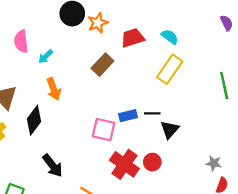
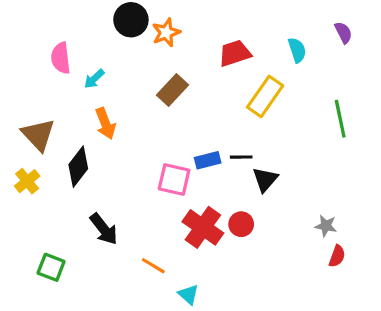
cyan semicircle: (170, 37) -> (297, 50), moved, turned 36
red trapezoid: (133, 38) -> (235, 53), moved

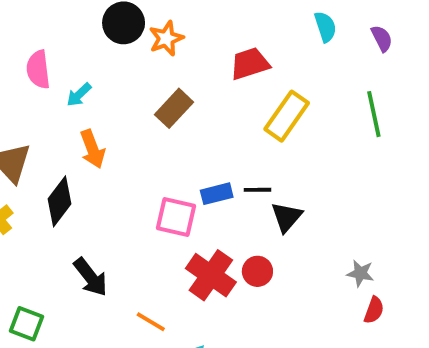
cyan semicircle: (297, 50) -> (325, 27), moved
green line: (340, 119) -> (374, 114), moved

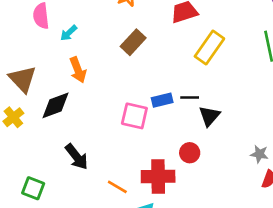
black diamond: (59, 201) -> (55, 105), turned 32
red cross: (211, 275) -> (158, 176), moved, turned -36

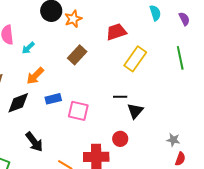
orange arrow: (78, 70) -> (35, 76), turned 66
blue rectangle: (162, 100) -> (53, 99), moved

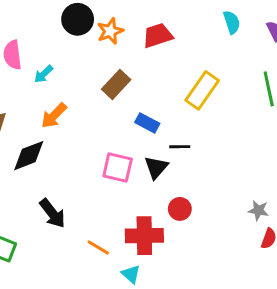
red trapezoid: (116, 32) -> (158, 36), moved
blue rectangle: (53, 99) -> (147, 123), moved, turned 42
black triangle: (135, 111) -> (156, 167), moved

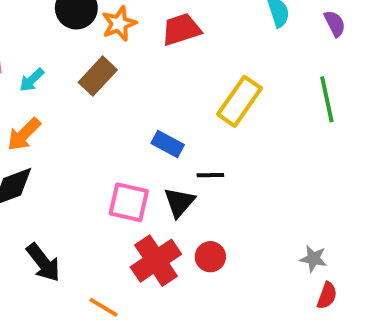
brown rectangle: (116, 84) -> (98, 76), moved
orange arrow: (54, 116) -> (24, 134), moved
red cross: (144, 236) -> (156, 261), moved, turned -33

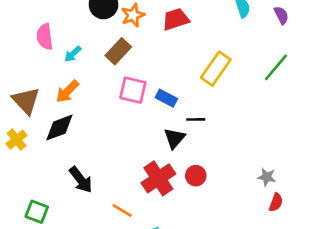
green line: (327, 99) -> (276, 67), turned 52
pink square: (129, 202) -> (133, 90), moved

